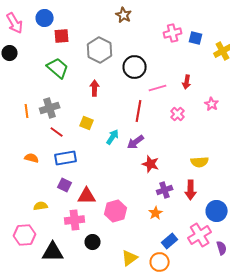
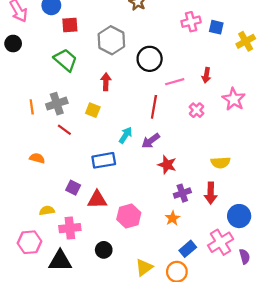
pink star: (212, 104) -> (234, 99), size x1.5
yellow square: (87, 123) -> (93, 110), moved
blue rectangle: (66, 158) -> (104, 160), moved
pink cross: (75, 220) -> (70, 228), moved

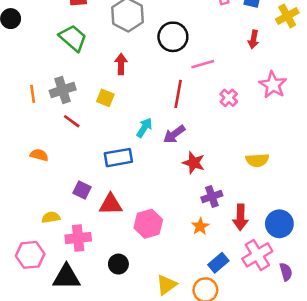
red arrow: (206, 75) -> (253, 39), moved
red arrow: (211, 193) -> (240, 217), moved

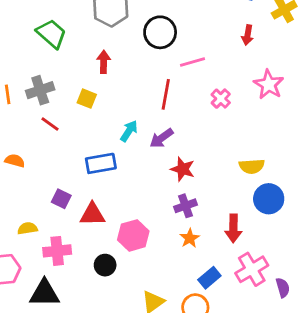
purple cross: (212, 197) -> (185, 206), moved
blue circle: (279, 224) -> (269, 199), moved
black circle: (118, 264) -> (105, 265), moved

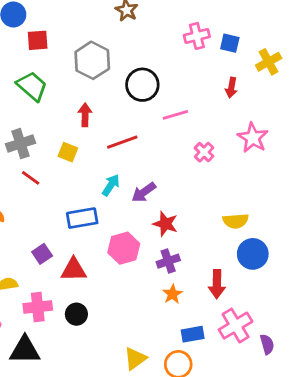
red line: (166, 94) -> (122, 142), moved, turned 60
purple square: (61, 199) -> (42, 254), turned 30
pink hexagon: (133, 235) -> (124, 248), moved
black circle: (105, 265) -> (76, 314), moved
blue rectangle: (209, 278) -> (193, 334), turned 30

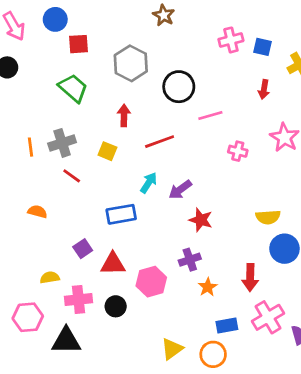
pink cross: (204, 152) -> (238, 151), turned -30
pink hexagon: (124, 248) -> (151, 282), moved
purple cross: (168, 261) -> (190, 260), moved

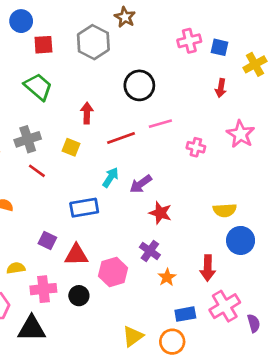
gray hexagon: (131, 63) -> (93, 42), moved
pink line: (210, 115) -> (160, 124), moved
purple square: (83, 249) -> (47, 240), turned -30
purple cross: (190, 260) -> (150, 251), turned -36

